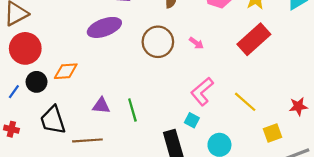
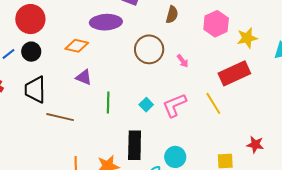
orange diamond: (66, 71) -> (77, 46), moved
yellow line: (245, 102) -> (213, 103), moved
purple triangle: (101, 106) -> (84, 77), moved
cyan square: (192, 120) -> (146, 105), moved

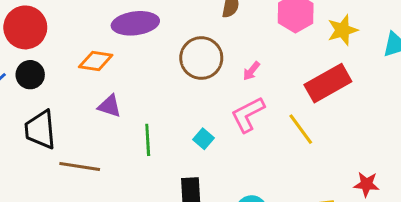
pink arrow: (183, 61) -> (251, 71), turned 80
pink L-shape: (175, 105) -> (248, 115), moved

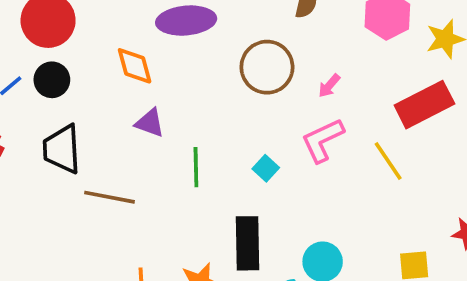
orange diamond: (96, 61) -> (135, 66), turned 64

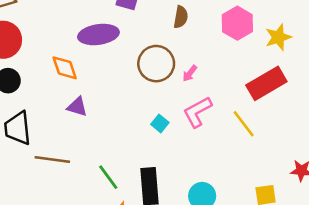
pink arrow: (329, 86) -> (190, 73), moved
green line: (196, 167) -> (108, 177), moved, turned -32
cyan square: (266, 168) -> (160, 123), moved

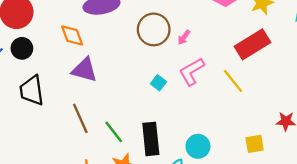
purple triangle: (77, 107) -> (84, 70), size x1.4
brown line: (52, 160) -> (80, 118), moved, turned 60

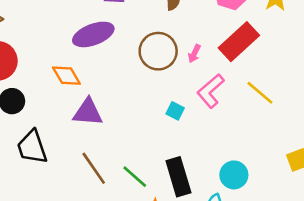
red rectangle: (253, 44) -> (239, 42), moved

